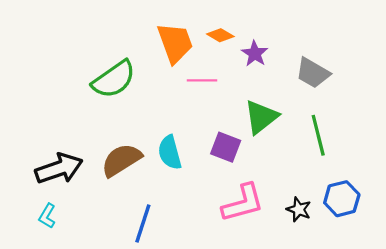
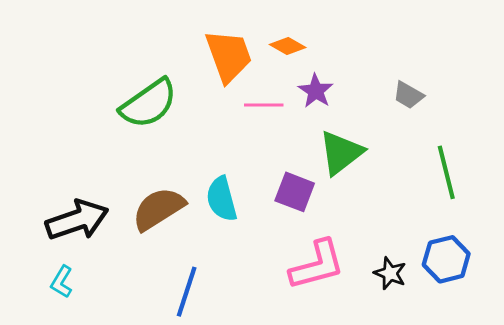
purple star: (255, 54) -> (316, 91), moved
gray trapezoid: (313, 73) -> (408, 95), size x0.7
green line: (318, 135) -> (446, 172), moved

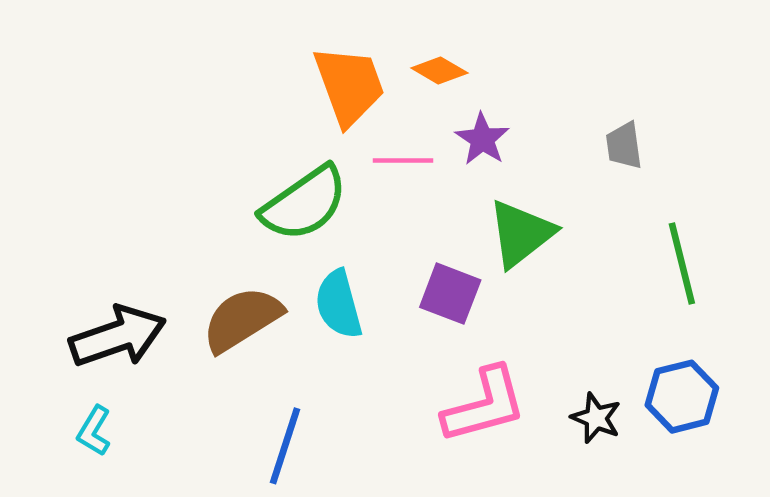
gray trapezoid: (408, 95) -> (624, 146), turned 52
green semicircle: (149, 104) -> (304, 203), moved

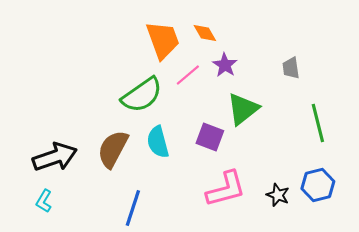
orange diamond: (439, 70) -> (205, 33), turned 30
pink line: (403, 161) -> (188, 75), turned -40
brown semicircle: (242, 319) -> (113, 149), turned -30

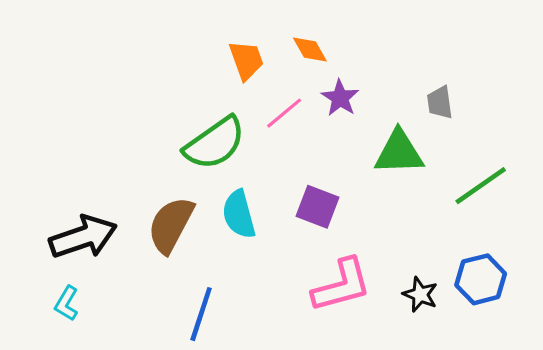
orange trapezoid: (163, 40) -> (246, 60), size x0.7
green triangle: (243, 109) -> (399, 152), moved, turned 36
green line: (318, 123) -> (481, 186), turned 69

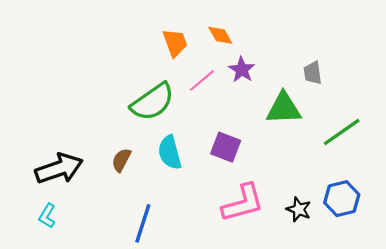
brown semicircle: (171, 225) -> (121, 160), size x0.6

